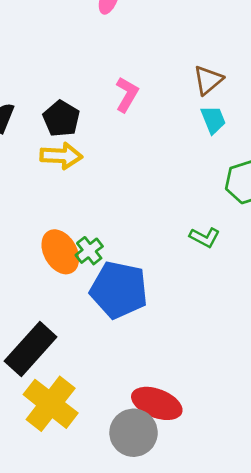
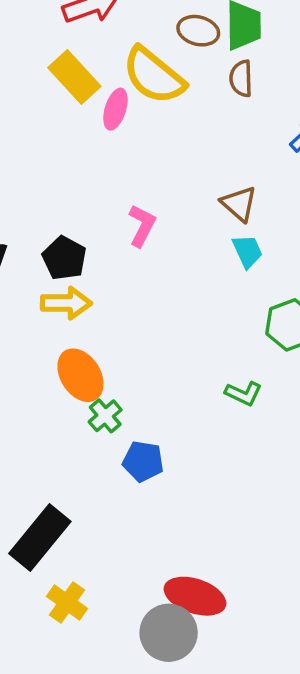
brown triangle: (208, 80) -> (239, 204), turned -36
orange ellipse: (60, 252) -> (80, 375), moved
blue pentagon: (119, 290) -> (143, 461), size x0.6
yellow cross: (51, 404) -> (67, 602), size x0.6

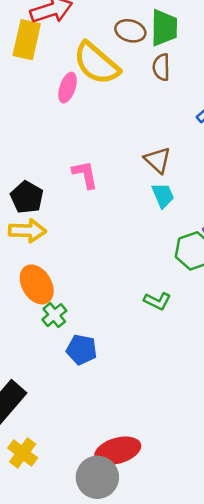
yellow rectangle: (74, 77) -> (27, 40), moved, turned 54
pink L-shape: (142, 226) -> (85, 175), turned -40
red ellipse: (195, 596) -> (118, 451), turned -36

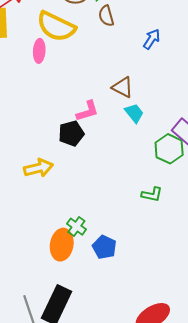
pink L-shape: (85, 175) -> (87, 111), moved, turned 100
black pentagon: (27, 197) -> (71, 133), moved, turned -30
orange ellipse: (37, 285) -> (62, 245), moved, turned 56
blue pentagon: (82, 350) -> (104, 247), turned 30

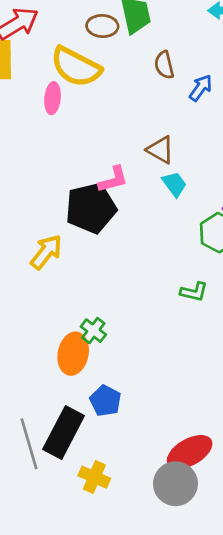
brown semicircle: (106, 16) -> (164, 65), moved
black pentagon: (71, 133) -> (91, 208), size x1.5
yellow arrow: (38, 168) -> (46, 252), turned -40
blue pentagon: (104, 247) -> (105, 401), moved

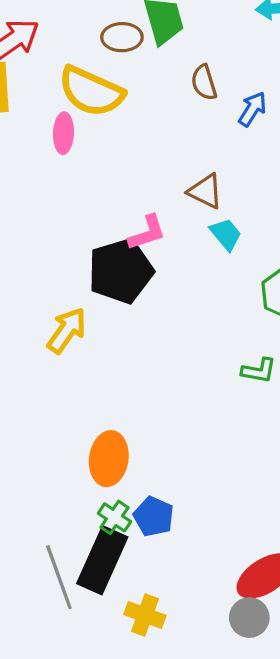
green cross: (93, 331) -> (114, 517), moved
gray circle: (175, 484) -> (249, 618), size x0.7

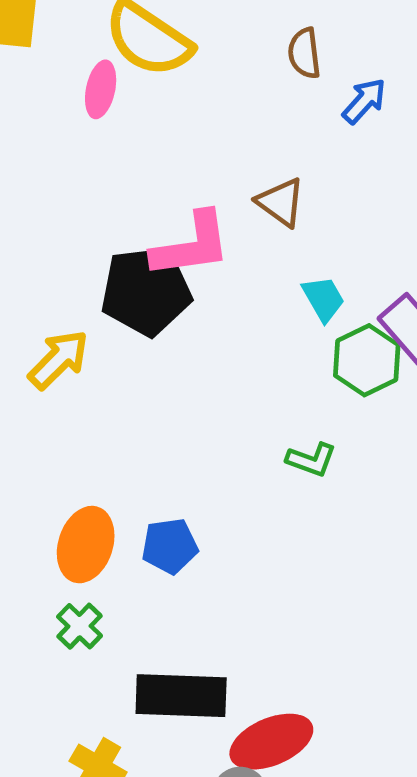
pink L-shape: (147, 233) -> (191, 245), size x1.5
cyan trapezoid: (226, 234) -> (323, 299), moved
blue pentagon: (154, 516) -> (170, 546), moved, turned 30
black rectangle: (102, 560) -> (181, 696), moved, turned 58

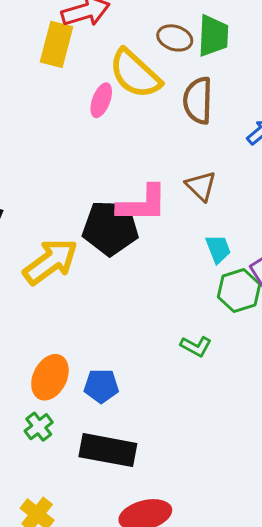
brown semicircle: (304, 53) -> (198, 100), moved, size x1.5
yellow arrow: (58, 360) -> (50, 262), size x1.4
black rectangle: (181, 696) -> (108, 450), moved

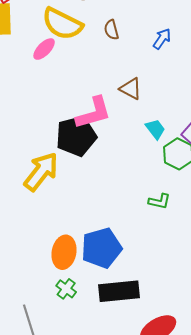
pink ellipse: (101, 100) -> (44, 49), turned 40
brown semicircle: (198, 100) -> (111, 30), size x0.6
blue pentagon: (101, 386) -> (101, 248), size x1.6

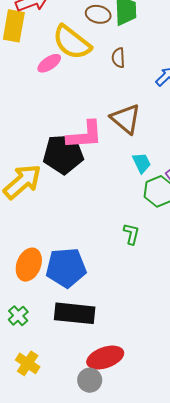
brown triangle: (131, 89) -> (126, 119), size x1.4
green L-shape: (159, 201) -> (131, 234), turned -100
green cross: (66, 289) -> (18, 316), moved

